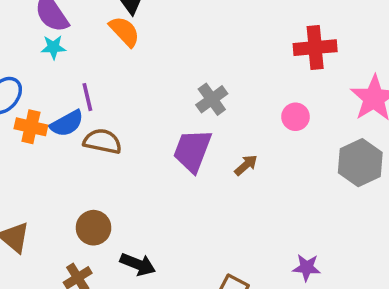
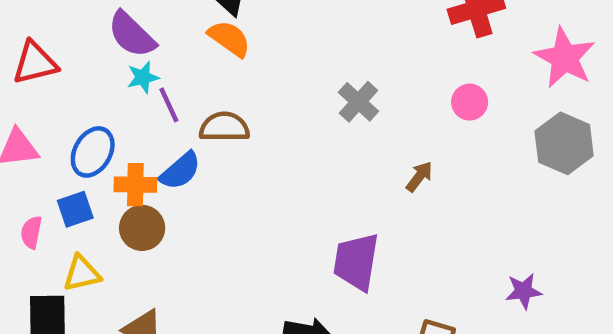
purple line: (87, 97) -> (169, 105), moved
brown semicircle: (102, 141) -> (224, 127), moved
purple trapezoid: (192, 151) -> (356, 262), moved
brown circle: (94, 228) -> (142, 228), moved

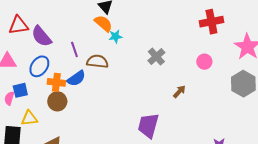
purple semicircle: (132, 35) -> (41, 36), moved
cyan star: (143, 77) -> (115, 36), moved
blue square: (75, 209) -> (20, 90), moved

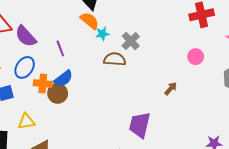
gray cross: (156, 57) -> (131, 41), moved
brown semicircle: (97, 61) -> (115, 59), moved
brown circle: (57, 101) -> (58, 93), moved
yellow triangle: (29, 118) -> (26, 121), moved

